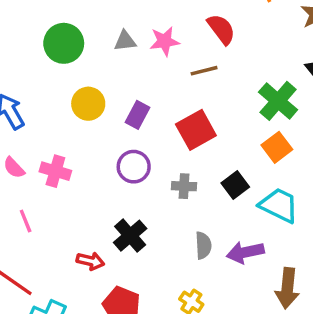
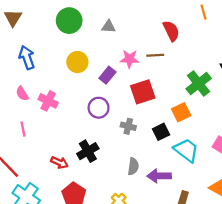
pink star: (165, 41) -> (130, 59), moved
orange square: (277, 147) -> (181, 112), moved

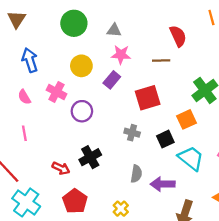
pink star: (130, 59) -> (121, 55), moved
pink cross: (48, 101) -> (56, 92), moved
purple circle: (99, 108) -> (82, 111), moved

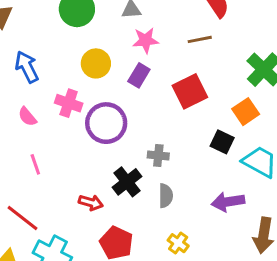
purple circle: (82, 111) -> (106, 123), size x1.4
gray cross: (132, 133) -> (158, 155), moved
black square: (165, 139) -> (222, 142), turned -30
gray semicircle: (136, 174) -> (166, 196), moved

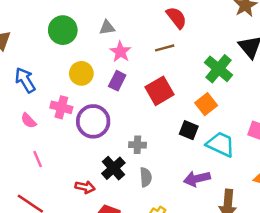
pink star: (146, 40) -> (120, 52), turned -30

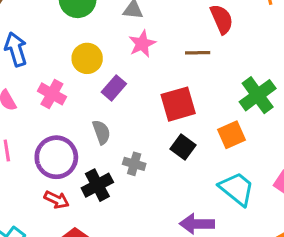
purple rectangle: (117, 81) -> (114, 88), moved
purple circle: (93, 121) -> (56, 157), moved
black square: (189, 130) -> (183, 147), moved
gray semicircle: (146, 177) -> (101, 132), moved, turned -30

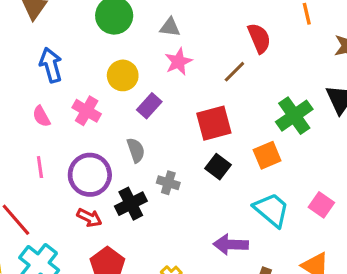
brown line: (198, 53) -> (234, 72), turned -45

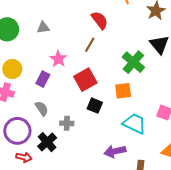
pink star: (178, 62) -> (58, 59), moved
yellow circle: (123, 75) -> (12, 69), moved
orange square: (267, 155) -> (123, 91), turned 30

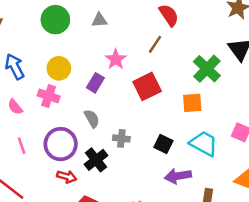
black square: (95, 106) -> (163, 144), moved

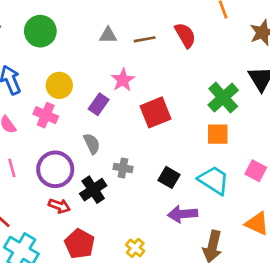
green circle: (55, 20) -> (40, 31), moved
brown line: (155, 44) -> (145, 39), moved, turned 42
orange square: (192, 103) -> (218, 134), moved

